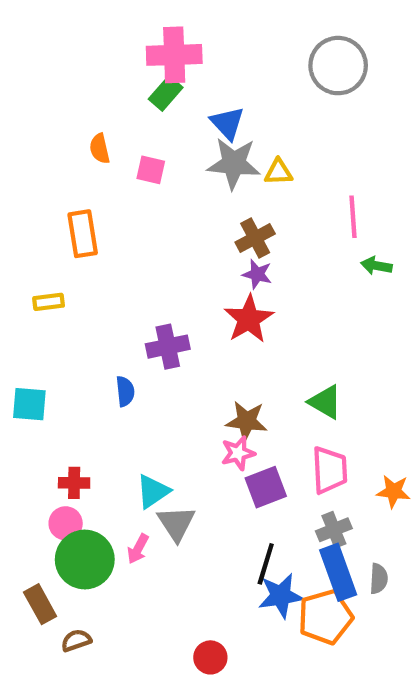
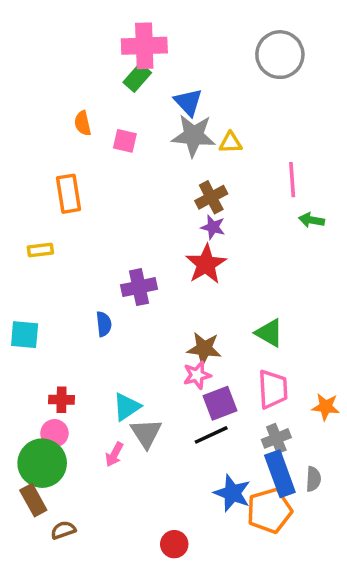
green circle: (85, 560) -> (42, 463), moved
black line: (266, 564) -> (211, 435), moved, turned 48
blue star: (281, 596) -> (232, 493), turned 30

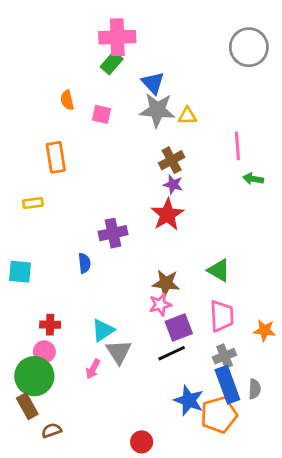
gray circle: (280, 55) -> (249, 47), moved

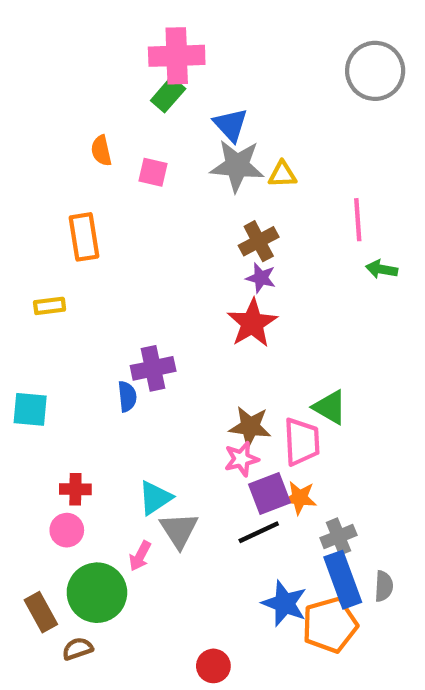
purple cross: (113, 233) -> (153, 368), moved
pink trapezoid: (222, 316) -> (302, 442), moved
orange star: (265, 330) -> (300, 498), moved
green circle: (34, 376) -> (97, 593), moved

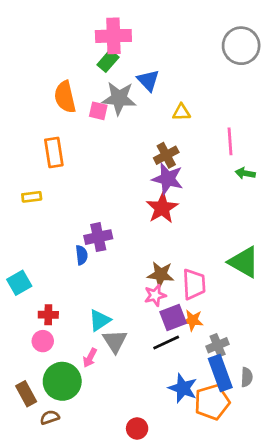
orange semicircle: (101, 151) -> (65, 97), size x1.6
gray star: (237, 166) -> (119, 98), moved
purple star: (261, 278) -> (168, 179), size x1.6
green triangle: (330, 407) -> (244, 262), moved, size x1.4
cyan square: (30, 409) -> (19, 283), moved, turned -35

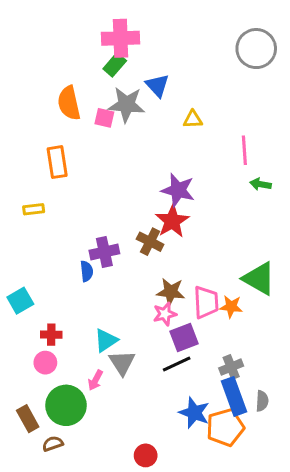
brown cross: (166, 155) -> (150, 242), moved, turned -35
orange star: (193, 320) -> (231, 307), moved

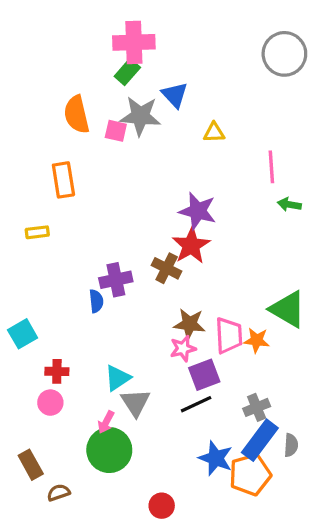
blue rectangle: (234, 396) -> (260, 440), turned 57
green circle: (66, 405) -> (109, 450), moved

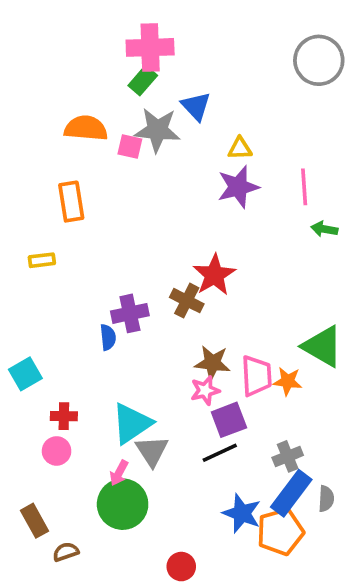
orange semicircle: (77, 114) -> (86, 128), turned 108
purple star: (198, 211) -> (238, 187), moved, turned -30
cyan triangle: (117, 378) -> (132, 423), size x1.4

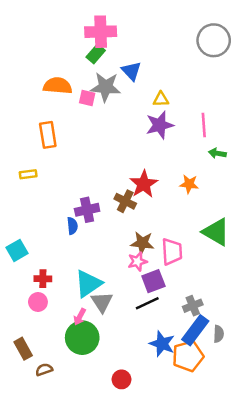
orange star: (288, 381) -> (189, 184), moved

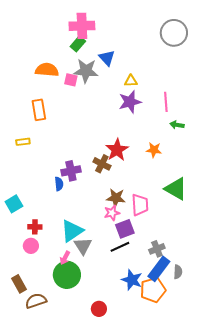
brown semicircle: (44, 370) -> (36, 301), size x1.5

